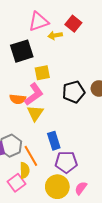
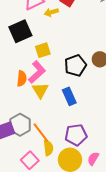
orange semicircle: (18, 99) -> (22, 79), turned -84
blue rectangle: (54, 141) -> (69, 96), moved
yellow semicircle: (25, 170) -> (48, 148), moved

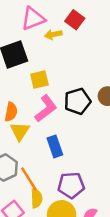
pink L-shape: (37, 72) -> (46, 109), moved
yellow triangle: (40, 90) -> (20, 131), moved
blue rectangle: (69, 96) -> (55, 146), moved

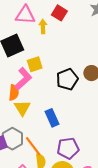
pink triangle: (33, 19) -> (25, 15), turned 30
yellow arrow: (53, 35) -> (43, 26), turned 104
pink L-shape: (46, 109) -> (23, 79), moved

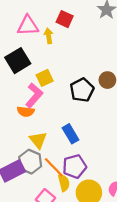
orange semicircle: (14, 93) -> (26, 112), turned 98
yellow triangle: (22, 108) -> (38, 140), moved
purple pentagon: (68, 148) -> (74, 166), moved

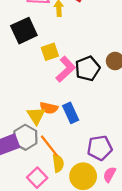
pink L-shape: (34, 95) -> (66, 69), moved
orange semicircle: (26, 112) -> (49, 108), moved
purple pentagon: (74, 166) -> (100, 148), moved

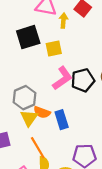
yellow square: (50, 52) -> (54, 49), moved
gray hexagon: (25, 137) -> (25, 98), moved

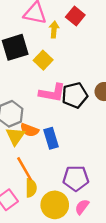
yellow square: (54, 49) -> (43, 60), turned -35
pink L-shape: (62, 78) -> (52, 93), turned 45

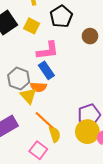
black pentagon: (75, 95) -> (61, 16), moved
blue rectangle: (51, 138) -> (46, 70), moved
yellow circle: (55, 205) -> (87, 132), moved

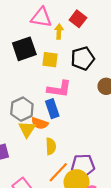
yellow square: (32, 26) -> (50, 60), turned -35
orange line: (44, 120) -> (58, 172), moved, turned 75
yellow semicircle: (55, 134) -> (51, 146), moved

